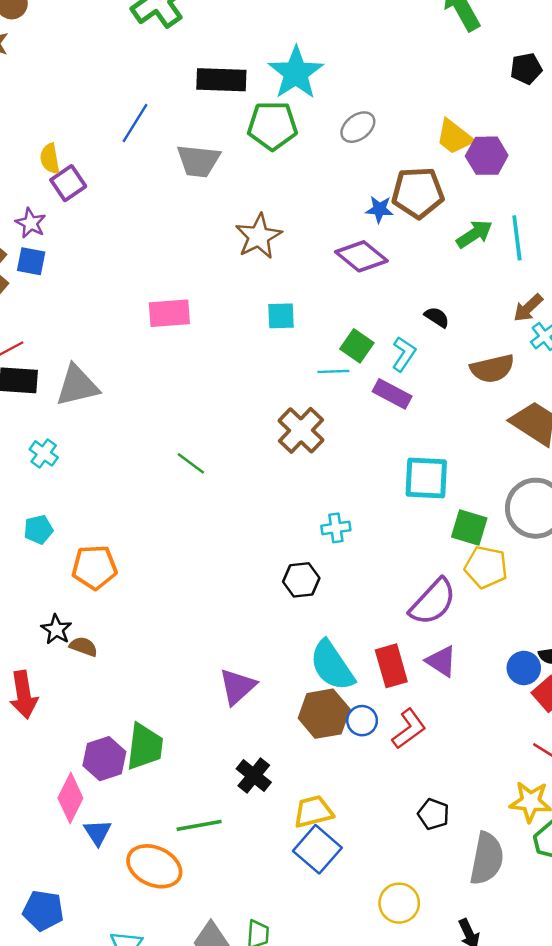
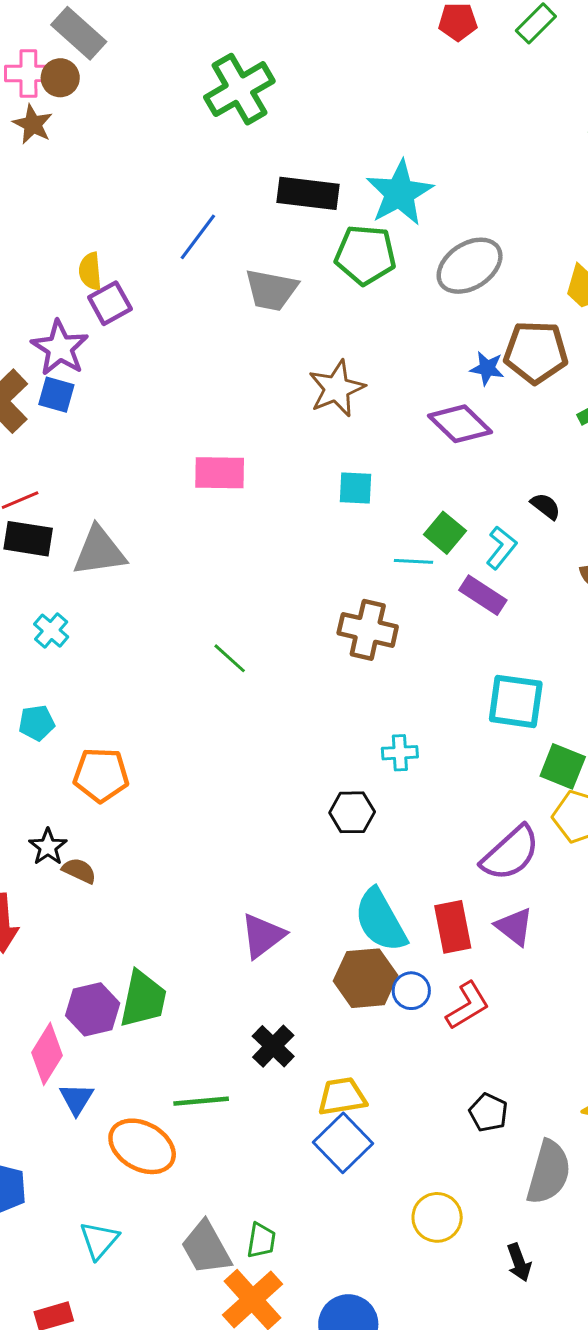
gray ellipse: (358, 127) -> (470, 266), size x1.5
purple star: (31, 223) -> (60, 348), size x1.5
brown cross: (301, 430) -> (368, 630), turned -36

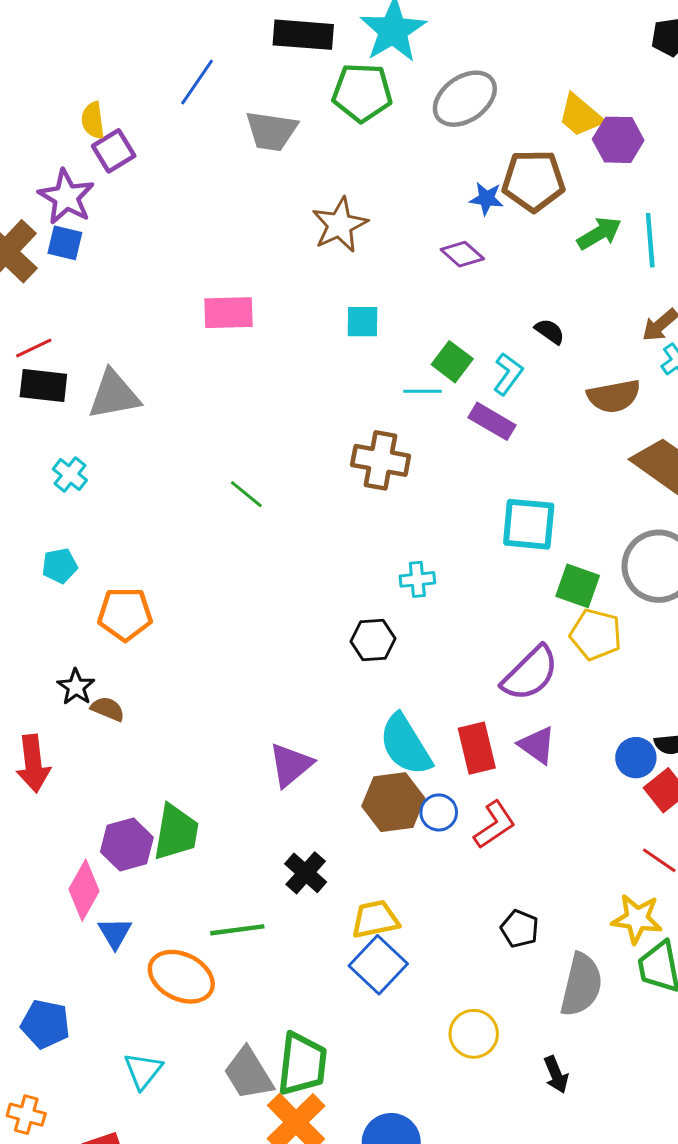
purple diamond: (460, 424) -> (462, 254), size x0.7
green trapezoid: (261, 1240) -> (302, 1064), size x1.8

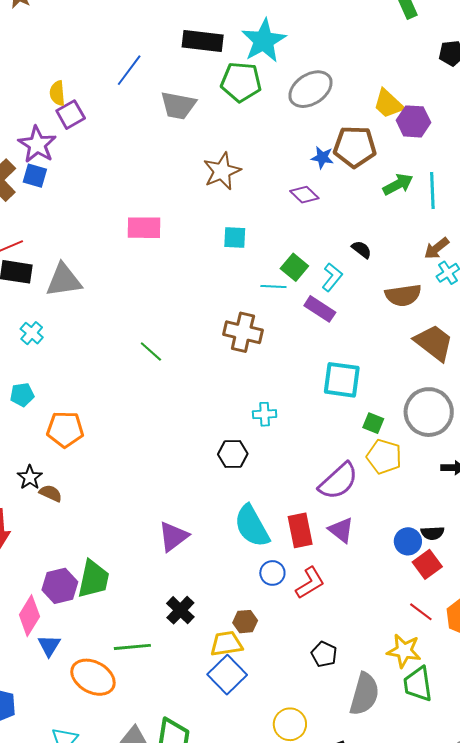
green square: (578, 586) -> (373, 423), size x0.7
brown hexagon: (393, 802) -> (245, 622), moved, size x0.6

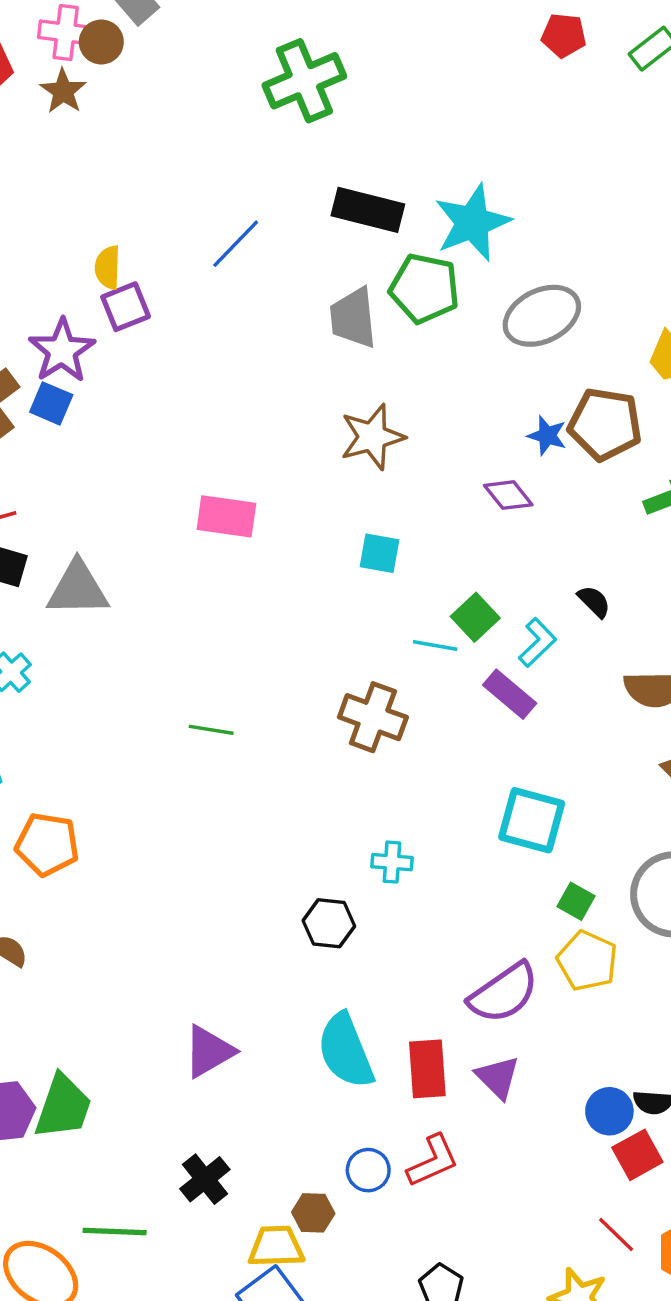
gray trapezoid: (178, 106) -> (353, 318), moved, turned 66
green line: (151, 351) -> (211, 730), turned -40
blue circle: (272, 573) -> (368, 1170), moved

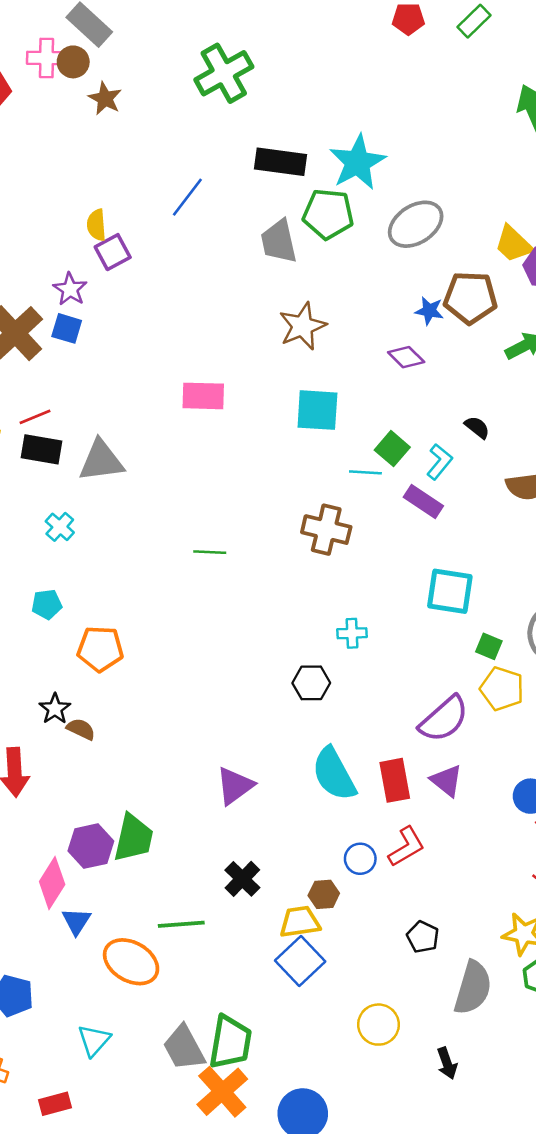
brown star: (63, 91) -> (105, 98), moved
purple star: (62, 351) -> (70, 289), size x0.7
cyan square: (380, 553) -> (317, 410), size x1.5

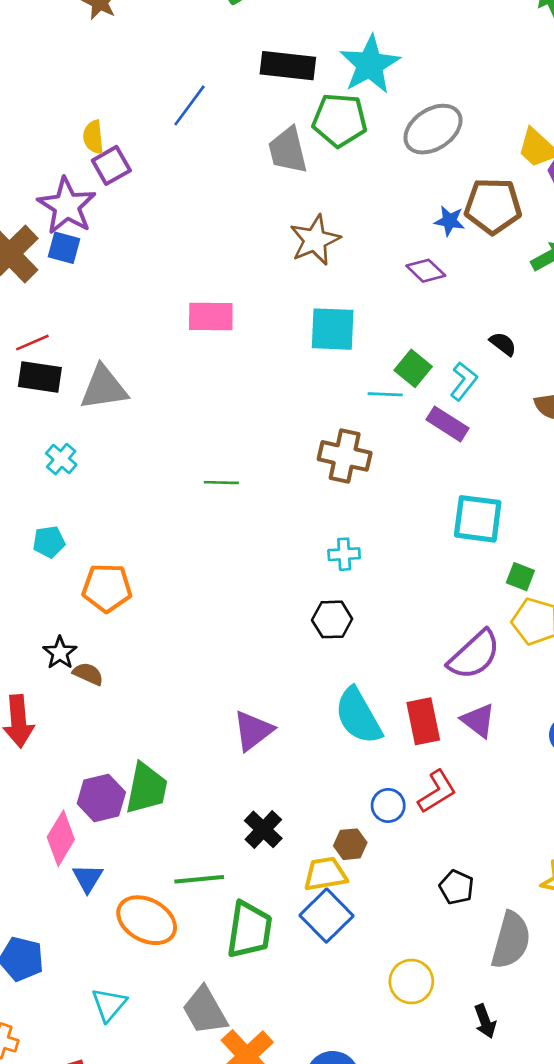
purple star: (70, 289) -> (67, 206), size x1.6
cyan cross: (352, 633) -> (344, 554), moved
green trapezoid: (230, 1042) -> (249, 930), moved

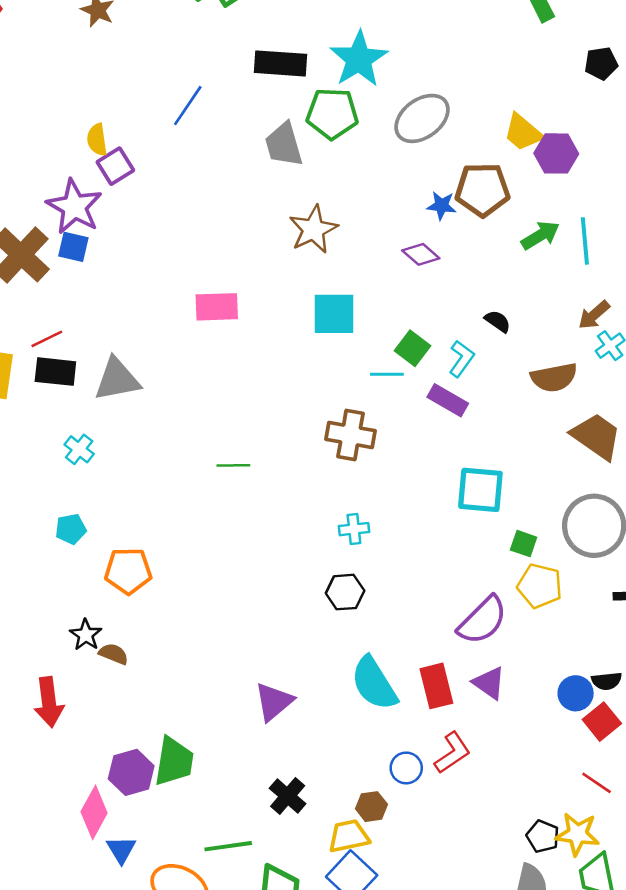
black pentagon: (456, 887) -> (543, 836), moved

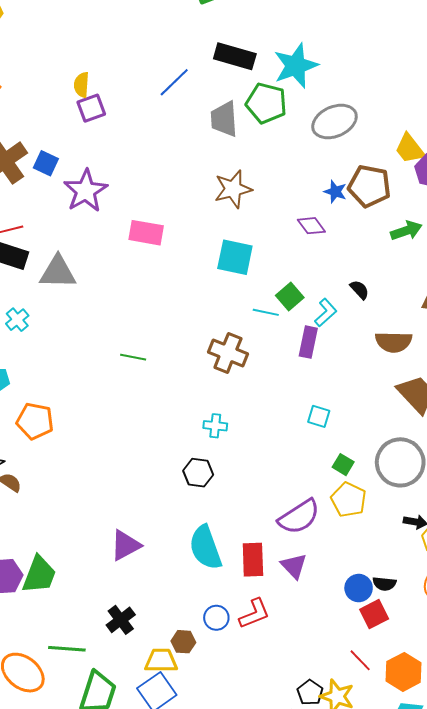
blue line: (188, 106) -> (174, 82), moved
purple star: (74, 207) -> (86, 191), moved
purple rectangle: (448, 400) -> (308, 342), turned 60
cyan square: (480, 490) -> (319, 416), size x0.6

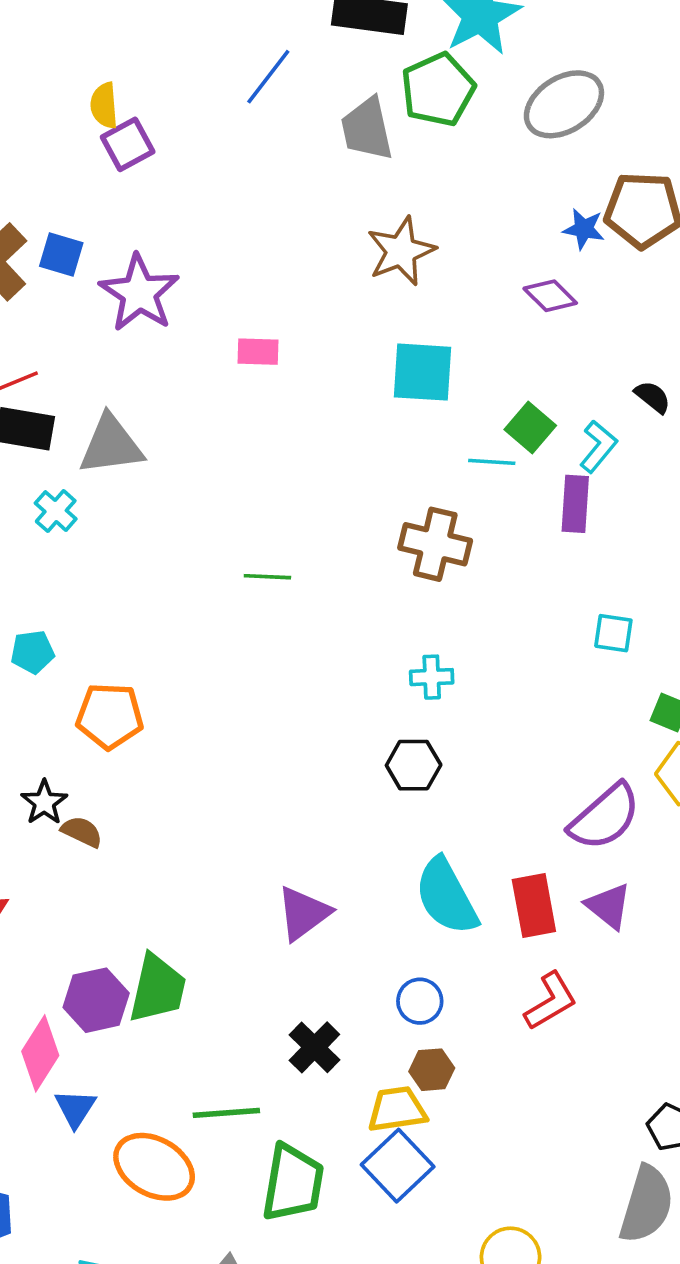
green pentagon: (266, 103) -> (438, 90), turned -30
pink rectangle: (146, 233) -> (258, 352), size x0.7
cyan cross: (17, 320) -> (56, 511), moved
blue circle: (216, 618) -> (420, 1001), moved

